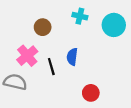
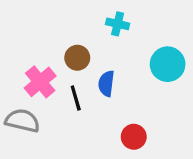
cyan circle: (114, 25) -> (168, 64), moved
brown circle: (43, 27) -> (77, 58), moved

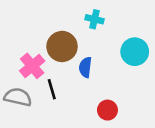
brown circle: (77, 58) -> (62, 46), size x1.5
black line: (76, 98) -> (52, 89), moved

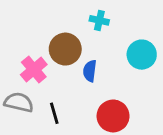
black line: (52, 89) -> (54, 113), moved
red circle: (107, 110) -> (113, 116), size x1.5

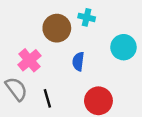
brown circle: (65, 49) -> (57, 28), moved
gray semicircle: (19, 102) -> (16, 89), turned 40

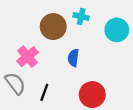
cyan circle: (123, 47) -> (117, 30), moved
black line: (47, 98) -> (44, 92), turned 36

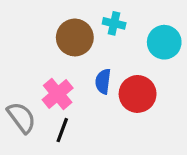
pink cross: (28, 57) -> (58, 94), moved
red circle: (92, 95) -> (138, 94), moved

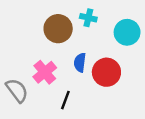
black line: (62, 130) -> (65, 100), moved

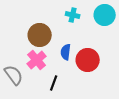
brown circle: (58, 29) -> (40, 35), moved
cyan circle: (127, 32) -> (105, 15), moved

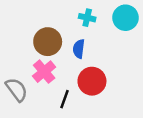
blue semicircle: (66, 52) -> (79, 49), moved
red circle: (88, 60) -> (92, 81), moved

